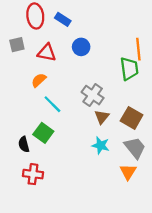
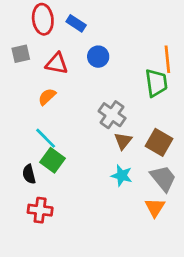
cyan line: (52, 104) -> (46, 138), moved

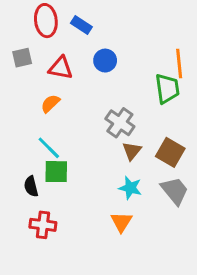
green square: (53, 160) -> (56, 172), turned -35
orange triangle: (155, 207) -> (121, 222), moved

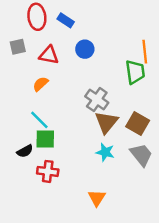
brown triangle: (132, 151) -> (106, 122), size x1.5
black semicircle: (31, 186) -> (25, 151), turned -105
orange triangle: (121, 222) -> (97, 198), moved
red cross: (43, 225) -> (48, 171), moved

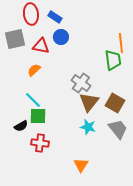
gray square: (18, 47) -> (15, 39), size x1.5
blue circle: (85, 49) -> (61, 37), moved

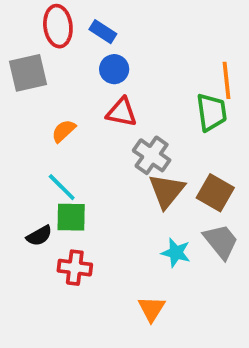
red triangle: (41, 46) -> (122, 112), moved
cyan star: (88, 127) -> (176, 253), moved

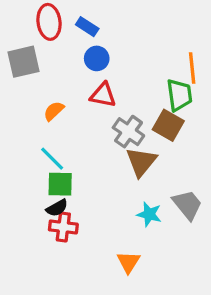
brown square: (215, 193) -> (168, 125), moved
black semicircle: (39, 236) -> (57, 208), moved

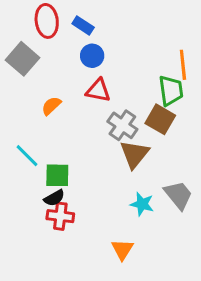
gray square: (24, 62) -> (22, 59), turned -36
cyan line: (52, 159) -> (27, 156), moved

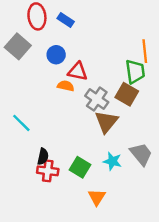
blue circle: (92, 56) -> (56, 55), moved
orange semicircle: (51, 106) -> (66, 86), moved, turned 56
green square: (57, 175) -> (80, 167), moved, turned 30
black semicircle: (54, 198) -> (43, 156), turned -49

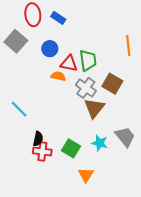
green trapezoid: (135, 71) -> (88, 60), moved

